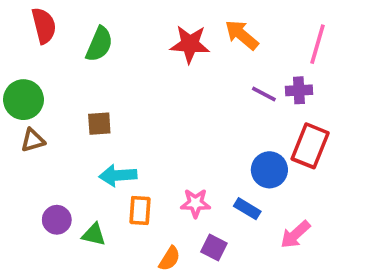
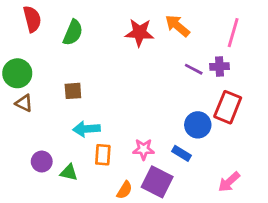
brown triangle: (33, 140) -> (24, 103), turned 42
pink arrow: (295, 235) -> (229, 182), moved
purple square: (214, 247) -> (157, 182), size x1.6

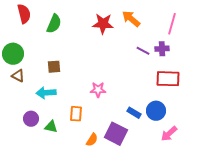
red rectangle: (228, 107) -> (168, 79), turned 70
blue circle: (198, 125) -> (156, 111), moved
cyan arrow: (86, 129) -> (46, 93), moved
pink star: (144, 149) -> (98, 90), moved

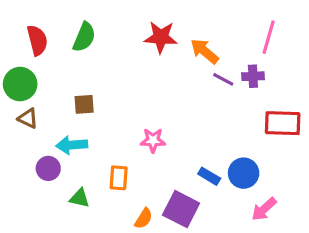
red semicircle: (24, 14) -> (37, 40), moved
orange arrow: (131, 19) -> (205, 51), moved
red rectangle: (168, 79) -> (283, 123), moved
purple circle: (31, 119) -> (48, 168), moved

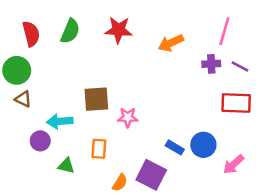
red star: (161, 37) -> (119, 30), moved
orange arrow: (205, 51) -> (171, 43), turned -65
purple line: (223, 79) -> (240, 66), moved
brown square: (84, 104) -> (96, 99), moved, size x1.5
pink arrow: (264, 209) -> (233, 164), moved

